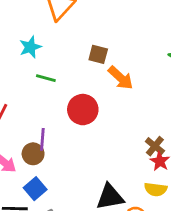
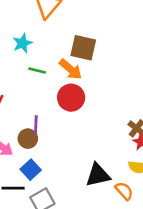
brown square: (98, 54) -> (83, 48), size x1.5
orange arrow: (121, 78) -> (71, 69), moved

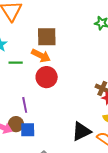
brown circle: (28, 139) -> (16, 124), moved
blue square: (31, 170) -> (28, 130), moved, turned -35

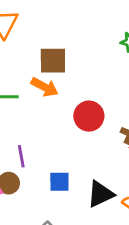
red circle: (47, 77) -> (89, 116), moved
blue square: (28, 130) -> (59, 182), moved

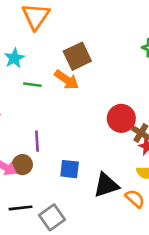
brown square: (53, 61) -> (77, 56), turned -32
red circle: (89, 116) -> (121, 118), moved

